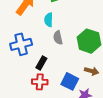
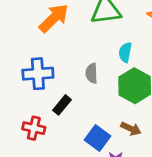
cyan semicircle: (49, 20) -> (125, 52), moved
red cross: (40, 82) -> (34, 128), moved

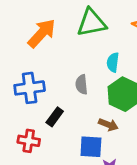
brown arrow: (131, 129) -> (108, 125), moved
blue square: (98, 138) -> (91, 147), turned -30

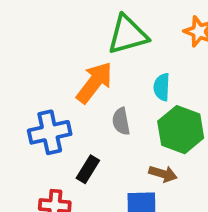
orange arrow: (42, 33) -> (94, 83), moved

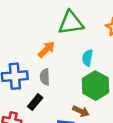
orange arrow: (94, 83) -> (46, 49), size x0.7
gray semicircle: (121, 121) -> (45, 77), moved

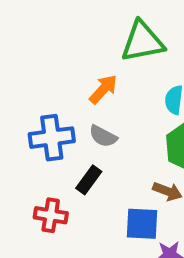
gray semicircle: (45, 77) -> (103, 136), turned -56

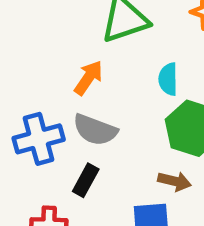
gray semicircle: (103, 136) -> (95, 130), size x1.4

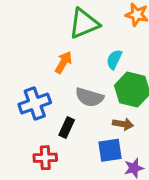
cyan semicircle: (168, 79) -> (114, 59), turned 30
gray semicircle: (95, 130) -> (89, 97), moved

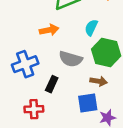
orange arrow: (64, 62) -> (49, 30), turned 48

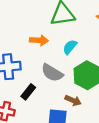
cyan semicircle: (91, 28) -> (70, 47), moved

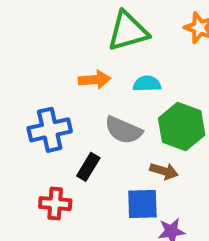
cyan semicircle: (70, 47) -> (147, 84), turned 56

